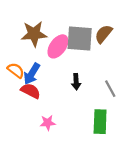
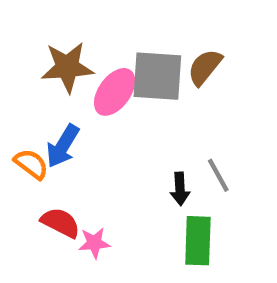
orange semicircle: (16, 70) -> (31, 164), moved
black arrow: (76, 82) -> (180, 189), moved
red semicircle: (31, 91) -> (61, 223), moved

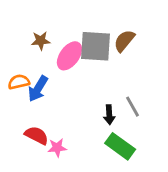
brown star: (67, 67) -> (41, 41), size x0.6
orange semicircle: (31, 164) -> (19, 82), moved, turned -50
green rectangle: (198, 241) -> (120, 146), turned -56

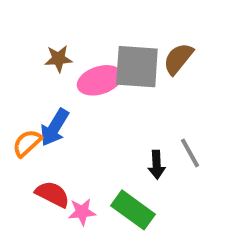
pink ellipse: (69, 56) -> (100, 80), turned 36
orange semicircle: (19, 82) -> (27, 143), moved, turned -30
green rectangle: (120, 146) -> (133, 210), moved

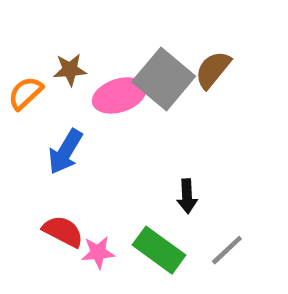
gray square: (137, 67) -> (164, 79), turned 36
orange semicircle: (27, 143) -> (25, 93), moved
gray line: (190, 153) -> (227, 250), moved, turned 76

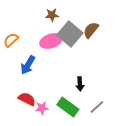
brown star: (70, 70) -> (52, 15), moved

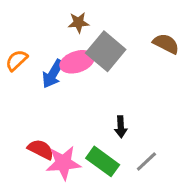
brown semicircle: (91, 30) -> (166, 44), moved, turned 78
blue arrow: (28, 65) -> (53, 74), moved
pink star: (42, 108) -> (63, 163), size x1.6

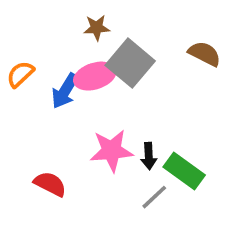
green rectangle: (103, 161) -> (184, 171), moved
gray line: (146, 161) -> (154, 197), moved
pink star: (63, 163) -> (112, 150), moved

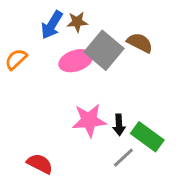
brown semicircle: (205, 54) -> (140, 43), moved
blue arrow: (65, 91) -> (52, 25), moved
red semicircle: (50, 184) -> (40, 164), moved

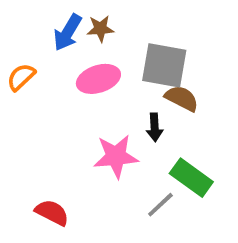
brown semicircle: (140, 43) -> (182, 98), moved
gray square: (104, 50) -> (164, 65), moved, turned -30
black arrow: (119, 125) -> (155, 127), moved

